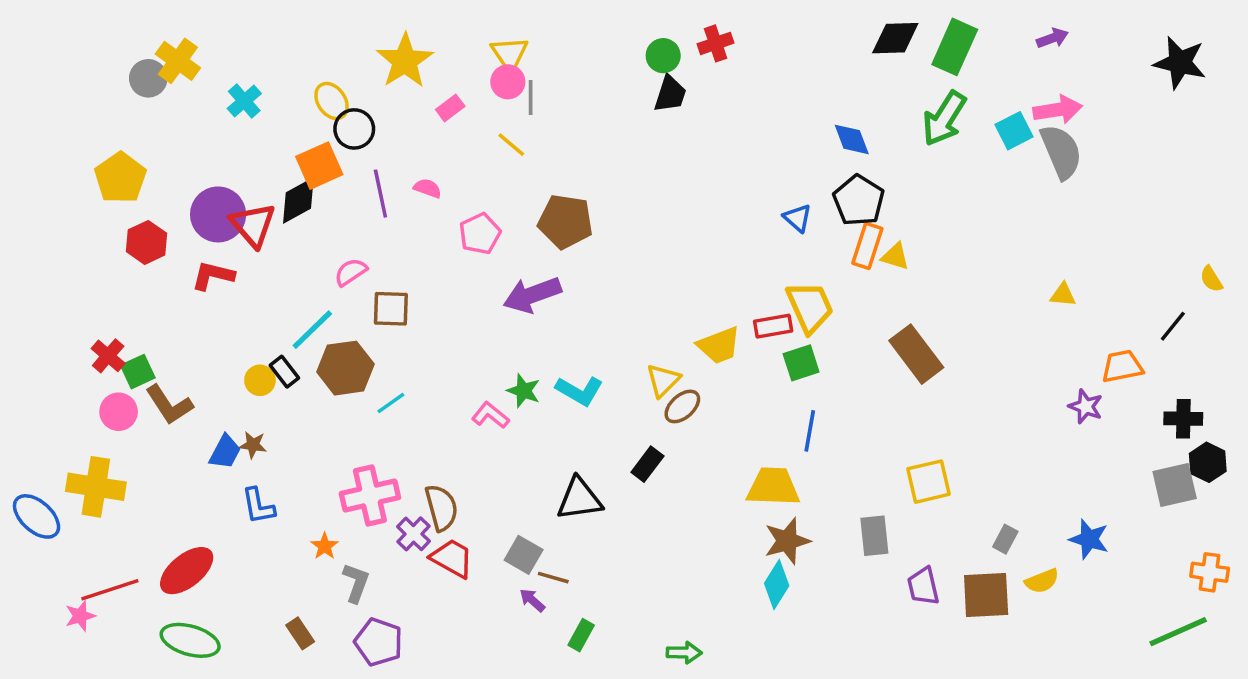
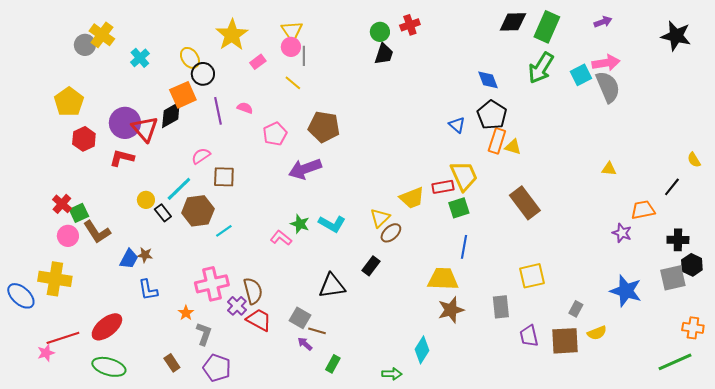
yellow circle: (260, 380) -> (146, 200), moved
blue star: (1089, 539) -> (626, 291), moved, size x1.4
cyan diamond: (777, 585) -> (422, 350), moved

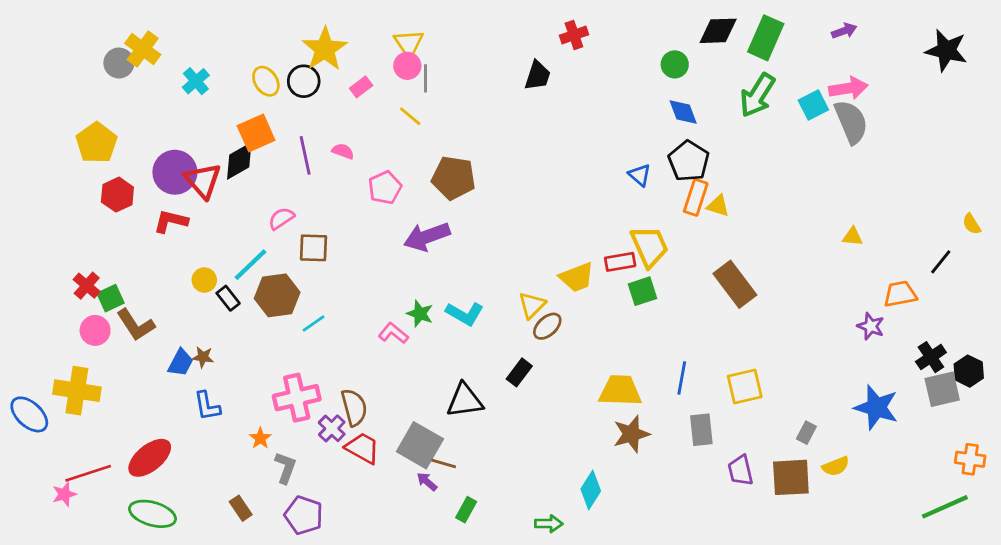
green circle: (380, 32) -> (675, 64), moved
black circle: (203, 74) -> (304, 81), moved
black cross: (678, 240) -> (931, 357), moved, turned -35
blue line: (464, 247) -> (682, 378), moved
gray square: (300, 318) -> (420, 445), size x1.5

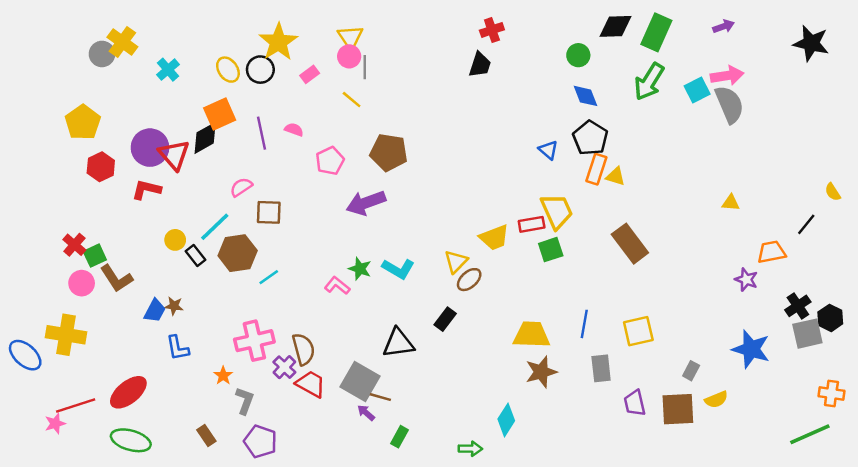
black trapezoid: (538, 76) -> (480, 65), moved

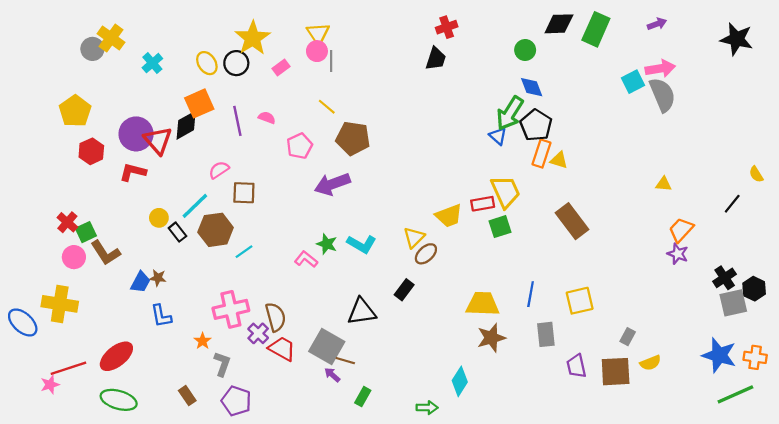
green arrow: (649, 82) -> (510, 113), moved
yellow line: (352, 100) -> (327, 107), moved
orange trapezoid: (771, 252) -> (681, 230), moved, turned -36
blue star: (751, 349) -> (719, 355), moved

